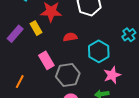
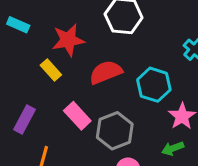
purple rectangle: (15, 34) -> (25, 119), moved
red semicircle: (70, 37) -> (106, 72), size x1.5

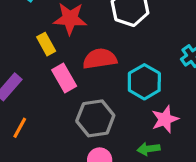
pink rectangle: (77, 116) -> (64, 78), moved

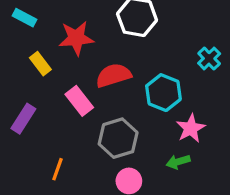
yellow rectangle: (46, 44) -> (40, 64), moved
orange line: (20, 128) -> (58, 169), moved

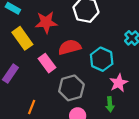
yellow rectangle: (40, 64) -> (22, 38), size x1.5
green arrow: (178, 162) -> (110, 104), turned -80

